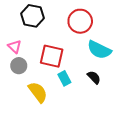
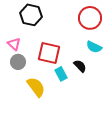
red circle: (80, 21) -> (90, 18), moved
cyan semicircle: (99, 50) -> (94, 47), size x0.7
black semicircle: (94, 77) -> (80, 66), moved

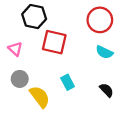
red square: (49, 53) -> (54, 42), moved
gray circle: (18, 62) -> (20, 79), moved
black semicircle: (80, 66) -> (107, 90), moved

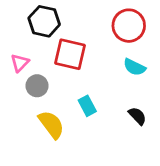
pink triangle: (15, 49) -> (20, 63), turned 32
gray circle: (20, 79) -> (37, 86), moved

